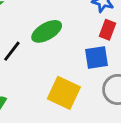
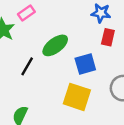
blue square: (96, 58) -> (85, 64), moved

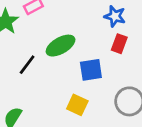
yellow square: (77, 97) -> (77, 105), size x0.7

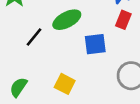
yellow square: (77, 105) -> (65, 84), moved

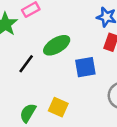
green semicircle: (18, 87) -> (28, 113), moved

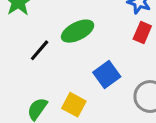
blue square: (85, 67) -> (107, 74), moved, turned -30

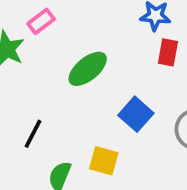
black line: (40, 50) -> (33, 134), moved

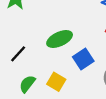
green ellipse: (88, 69) -> (60, 39), moved

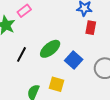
black line: (18, 54) -> (22, 54), moved

